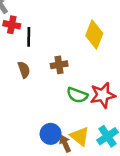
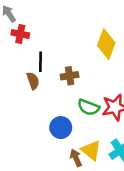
black line: (29, 37) -> (40, 62), moved
blue circle: (51, 134) -> (61, 128), moved

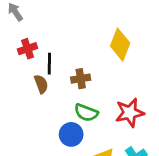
red cross: (20, 34) -> (28, 49), moved, turned -30
green semicircle: (89, 107) -> (86, 113), moved

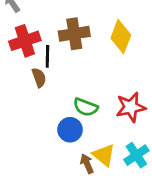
red cross: (28, 49) -> (25, 41), size x1.5
brown cross: (81, 79) -> (74, 34), moved, size x1.5

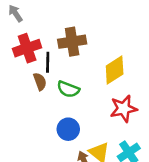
yellow diamond: (121, 37) -> (115, 70), moved, turned 36
green semicircle: (86, 107) -> (68, 89), moved

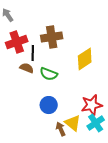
brown semicircle: (40, 82) -> (27, 68), turned -48
red star: (124, 109) -> (92, 105), moved

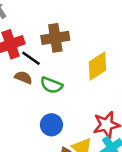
black line: (33, 53) -> (31, 58), turned -56

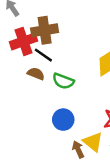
brown cross: (55, 38) -> (45, 30), moved

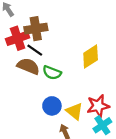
brown semicircle: (36, 74) -> (28, 66), size x1.5
yellow triangle: (93, 142) -> (74, 111), moved

